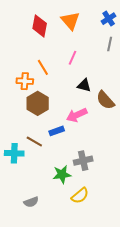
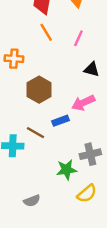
orange line: (43, 67) -> (46, 32), moved
orange cross: (25, 81) -> (14, 59), moved

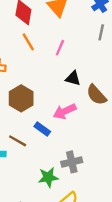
blue rectangle: (61, 121) -> (42, 129), turned 56

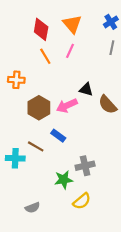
pink line: (60, 48) -> (70, 51), moved
pink arrow: (65, 111) -> (67, 106), moved

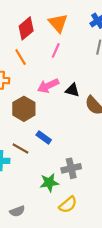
red diamond: (41, 29) -> (26, 28), turned 40
orange line: (45, 56) -> (21, 57), moved
pink arrow: (67, 106) -> (48, 86), moved

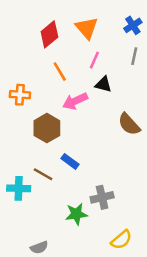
pink line: (56, 50) -> (94, 60), moved
orange line: (21, 57) -> (60, 72), moved
black triangle: (72, 90) -> (103, 84), moved
yellow semicircle: (68, 205) -> (121, 240), moved

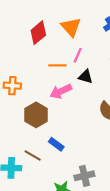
orange line: (60, 72) -> (57, 65), moved, turned -60

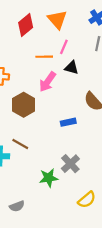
pink arrow: (61, 91) -> (48, 82), turned -30
blue rectangle: (56, 144) -> (68, 122), moved, turned -48
gray cross: (84, 176) -> (70, 164), turned -30

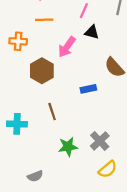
orange line: (44, 57) -> (44, 20), moved
brown line: (20, 144) -> (52, 112), moved, turned 42
gray cross: (70, 164) -> (100, 141), moved

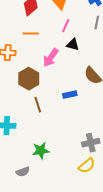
brown line: (52, 112) -> (38, 105), moved
gray cross: (100, 141) -> (91, 143), moved, turned 30
green star: (68, 147) -> (41, 151), moved

